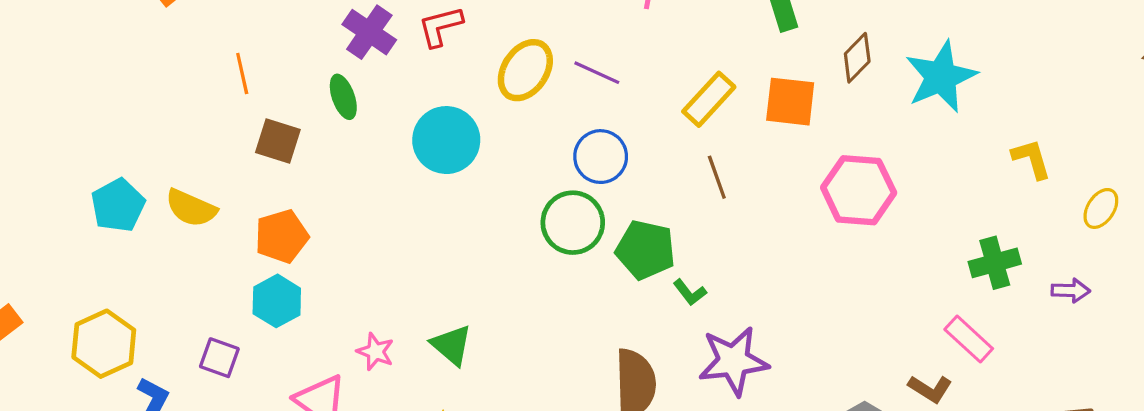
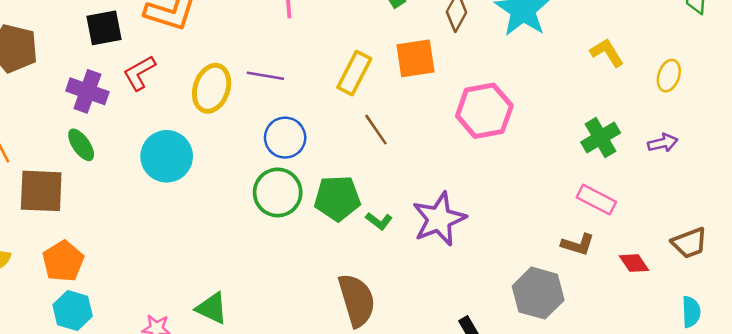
brown square: (278, 141) -> (41, 191), size x1.4
purple star: (733, 361) -> (439, 219), moved

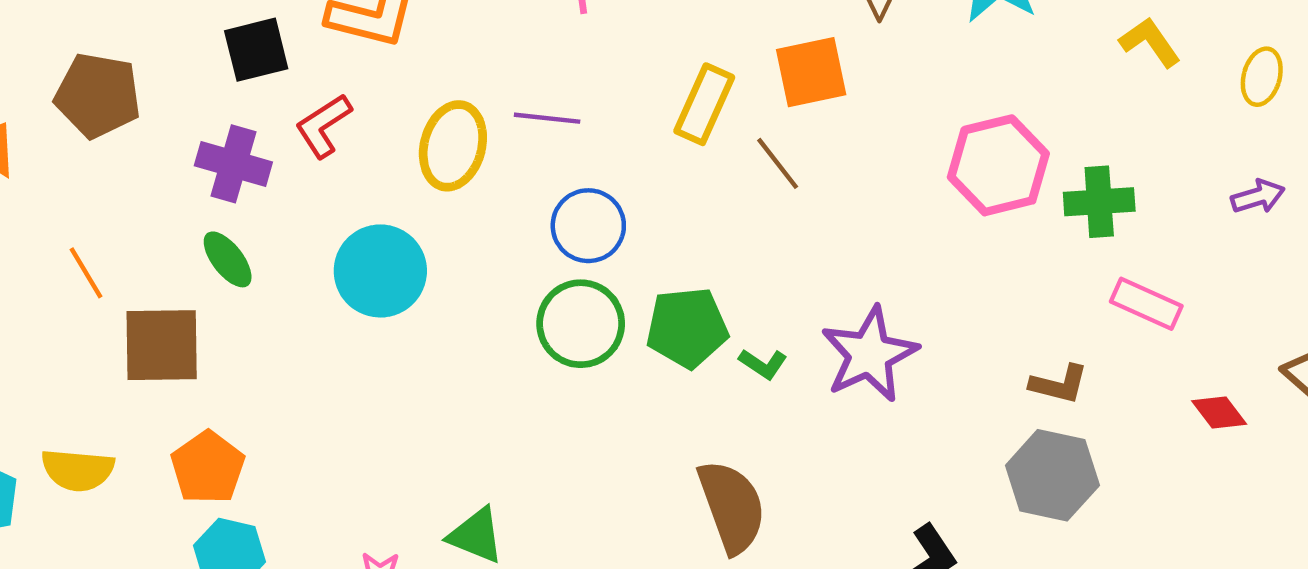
pink hexagon: (484, 111) -> (998, 165), moved
brown line: (376, 130) -> (778, 163), moved
green cross: (601, 138) -> (1099, 202), moved, turned 30
brown L-shape: (578, 244) -> (1059, 384), moved

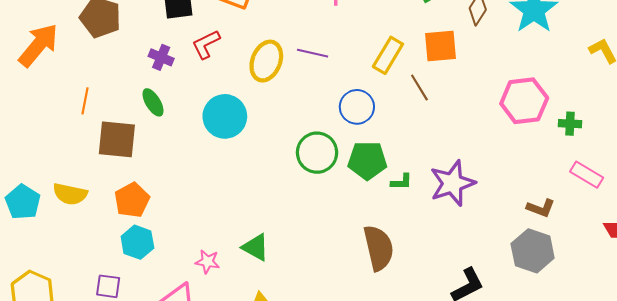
purple cross: (233, 164) -> (161, 57), size x0.7
green cross: (1099, 202) -> (570, 124), size x0.7
blue circle: (588, 226) -> (357, 107), moved
orange line: (86, 273) -> (85, 101), turned 35
green L-shape: (763, 364) -> (401, 182), turned -40

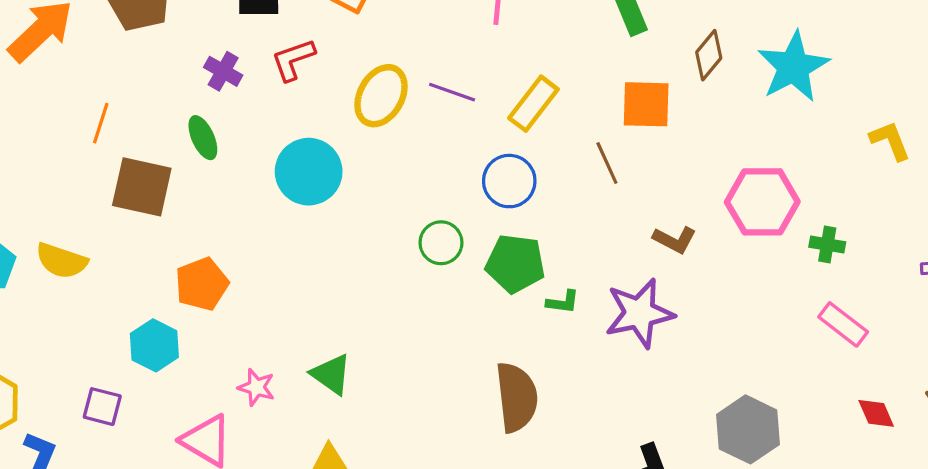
yellow rectangle: (388, 55) -> (533, 104), moved
green circle: (317, 153) -> (441, 243), size x0.7
orange pentagon: (132, 200) -> (202, 284), moved
brown L-shape: (541, 208) -> (675, 240), moved

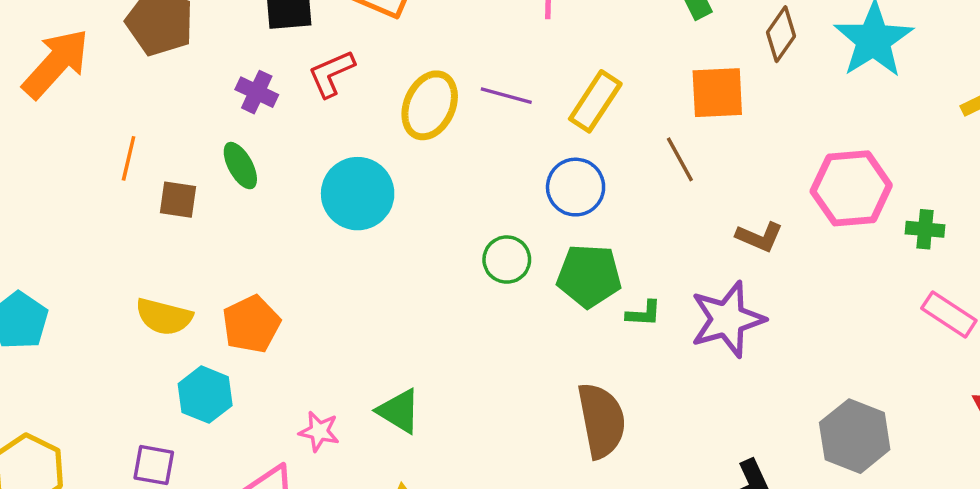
brown square: (142, 187) -> (178, 200), moved, size x0.6
yellow semicircle: (62, 261) -> (164, 317), moved

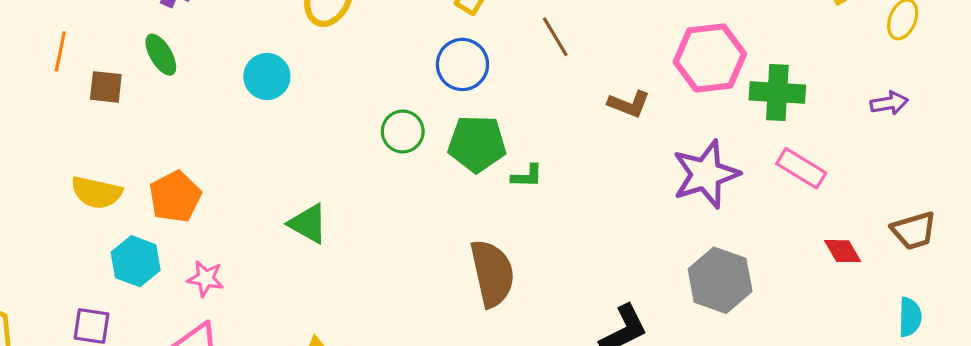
cyan circle: (358, 194) -> (267, 76), size x0.7
green cross: (925, 229) -> (777, 93), size x1.6
purple star: (727, 319) -> (706, 174), moved
green triangle: (399, 411) -> (308, 224), moved
pink star: (319, 431) -> (205, 278), moved

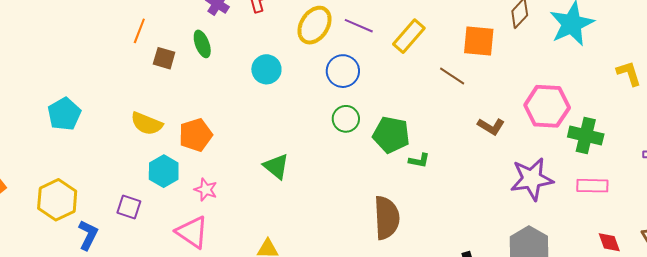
brown line: (555, 37) -> (452, 76), turned -36
blue circle: (462, 64) -> (343, 71), moved
pink rectangle: (801, 168) -> (592, 186), turned -40

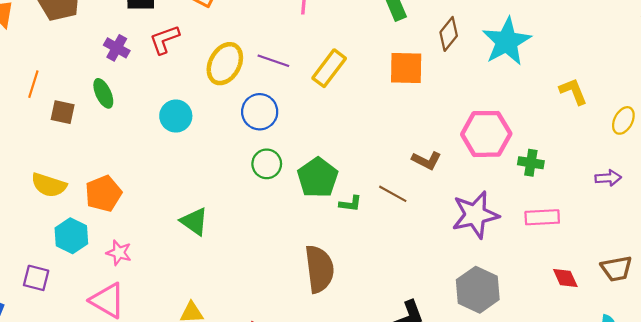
brown line: (452, 76) -> (393, 194), moved
green pentagon: (391, 135) -> (318, 178), turned 30
green cross: (586, 135) -> (531, 163), size x0.7

